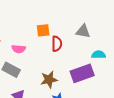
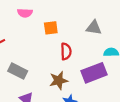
red semicircle: (57, 44) -> (66, 51), moved
pink semicircle: (19, 49) -> (25, 13), moved

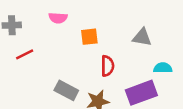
gray rectangle: (18, 71) -> (66, 90), moved

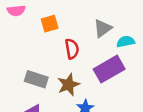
gray triangle: (142, 37) -> (103, 28), moved, turned -36

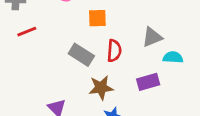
purple rectangle: (109, 69) -> (148, 82), size x0.7
gray rectangle: (36, 79) -> (81, 55), moved

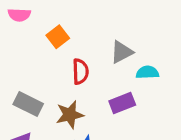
orange square: (97, 18) -> (58, 37), turned -30
gray rectangle: (81, 55) -> (28, 104), moved

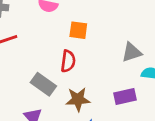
orange square: (58, 37) -> (78, 30), turned 36
red semicircle: (80, 72) -> (68, 61), moved

